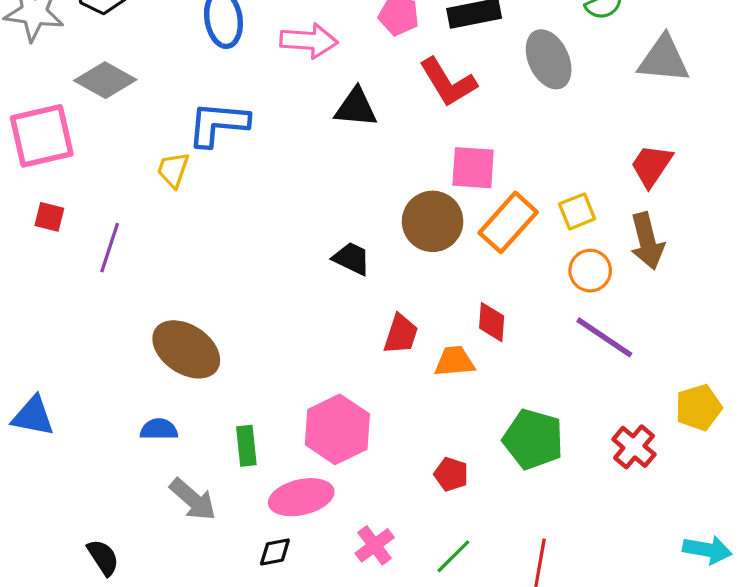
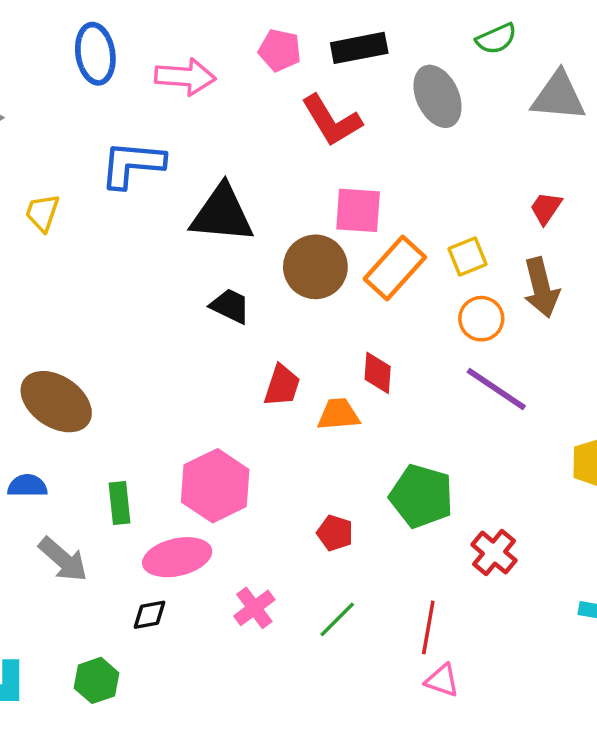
black triangle: (356, 107) -> (222, 214), moved, size x1.4
blue L-shape: (218, 124) -> (132, 164), moved
red trapezoid: (651, 166) -> (546, 208), size x0.7
red cross: (634, 447) -> (494, 553), moved

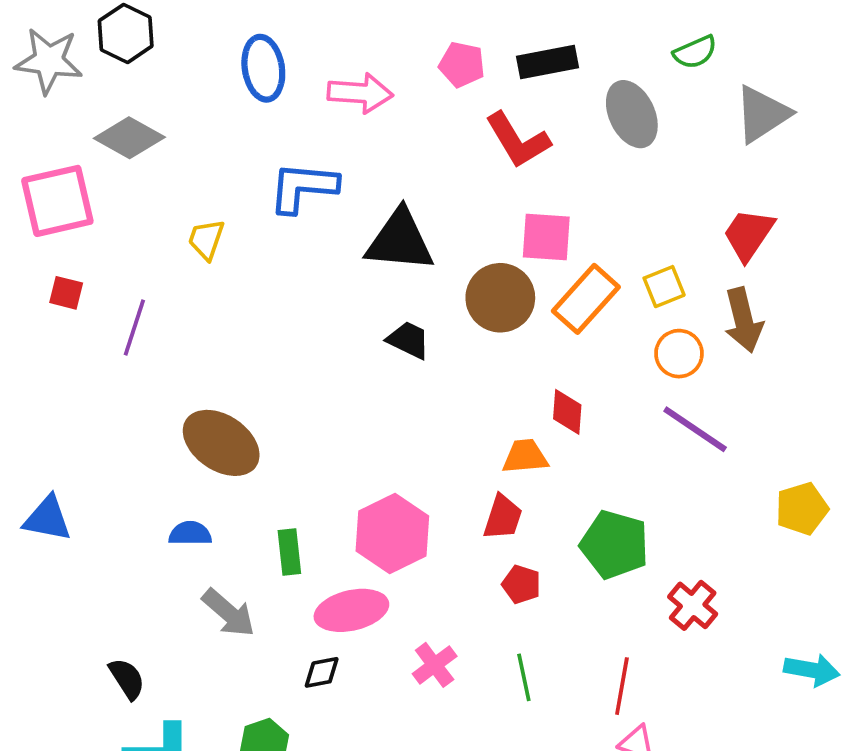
gray triangle: (558, 96) -> (762, 114), turned -38
red trapezoid: (546, 208) -> (748, 234), size x1.5
red trapezoid: (282, 386) -> (503, 517), moved
green line: (337, 619) -> (524, 677), turned -57

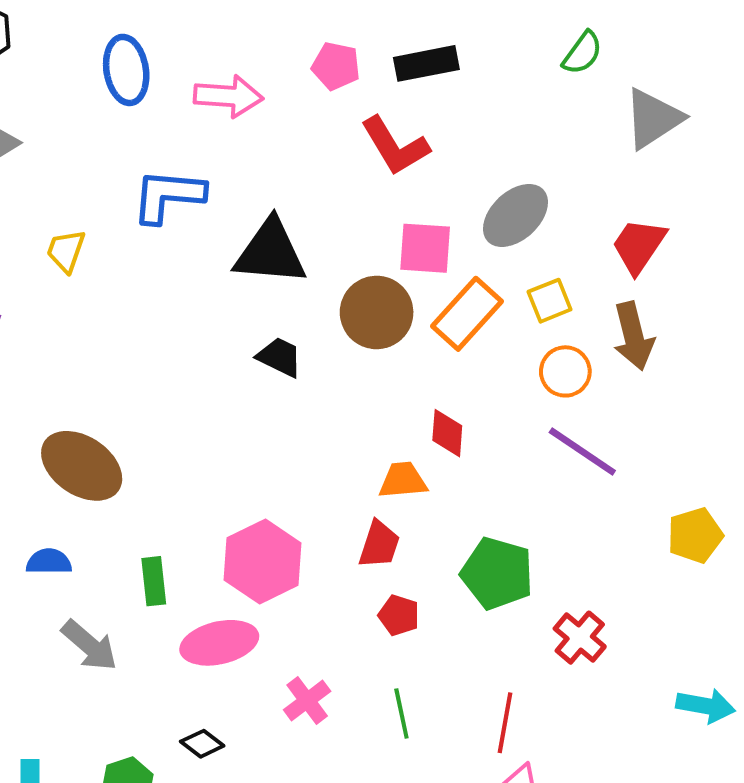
green semicircle: (695, 52) -> (582, 53), turned -30
gray ellipse: (632, 114) -> (516, 215), moved, turned 72
black diamond: (322, 672) -> (202, 744), moved, turned 48

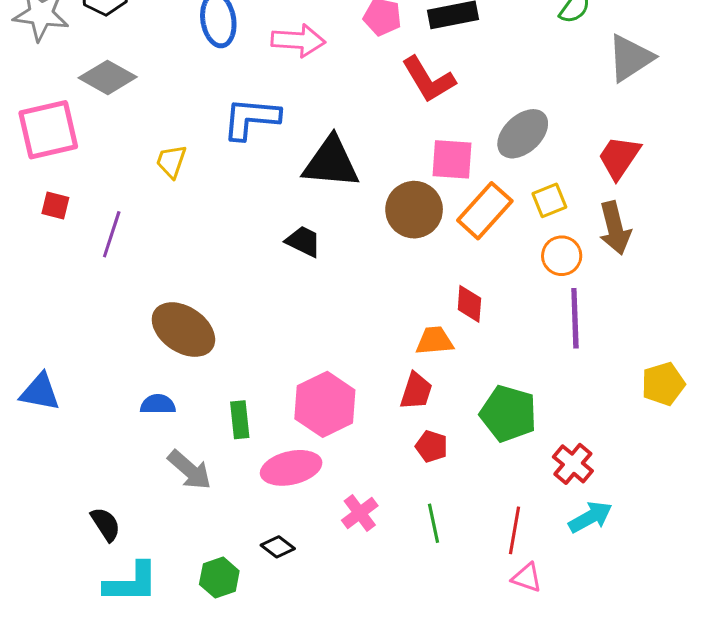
black trapezoid: (280, 357) -> (303, 241), moved
purple line: (582, 451) -> (575, 318), turned 54
cyan arrow: (706, 706) -> (590, 517), moved, turned -39

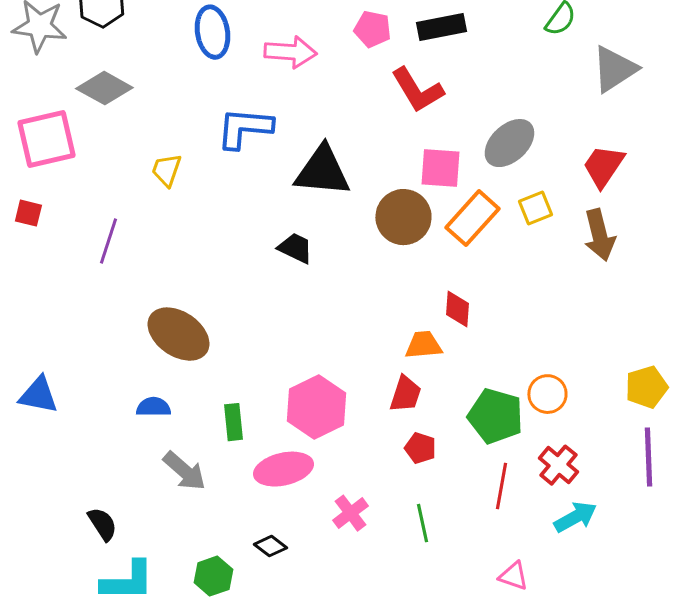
red square: (55, 206) -> (28, 213), moved
orange circle: (562, 256) -> (547, 394), moved
purple line: (575, 318) -> (648, 457), moved
red line: (515, 530) -> (501, 486), moved

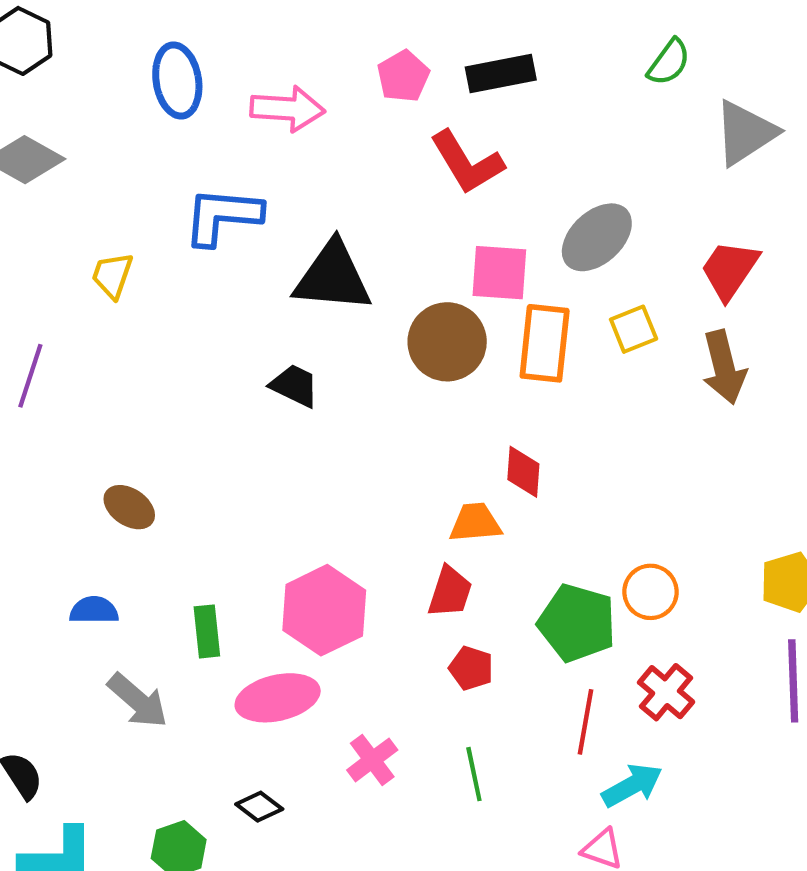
pink pentagon: (372, 29) -> (403, 76), turned 30
orange rectangle: (472, 218) -> (545, 343), turned -36
brown ellipse: (178, 334) -> (129, 507), size x0.6
cyan arrow: (575, 517) -> (632, 785), moved

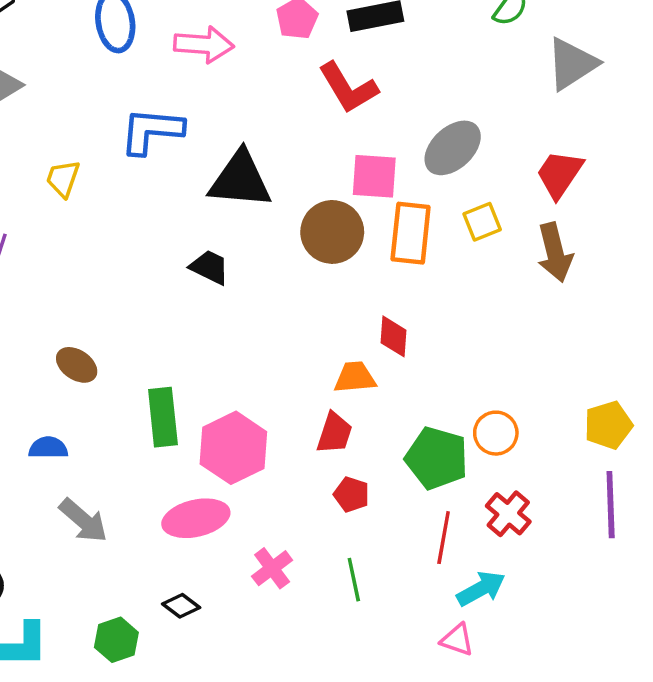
green rectangle: (207, 631) -> (163, 417), moved, size x1.4

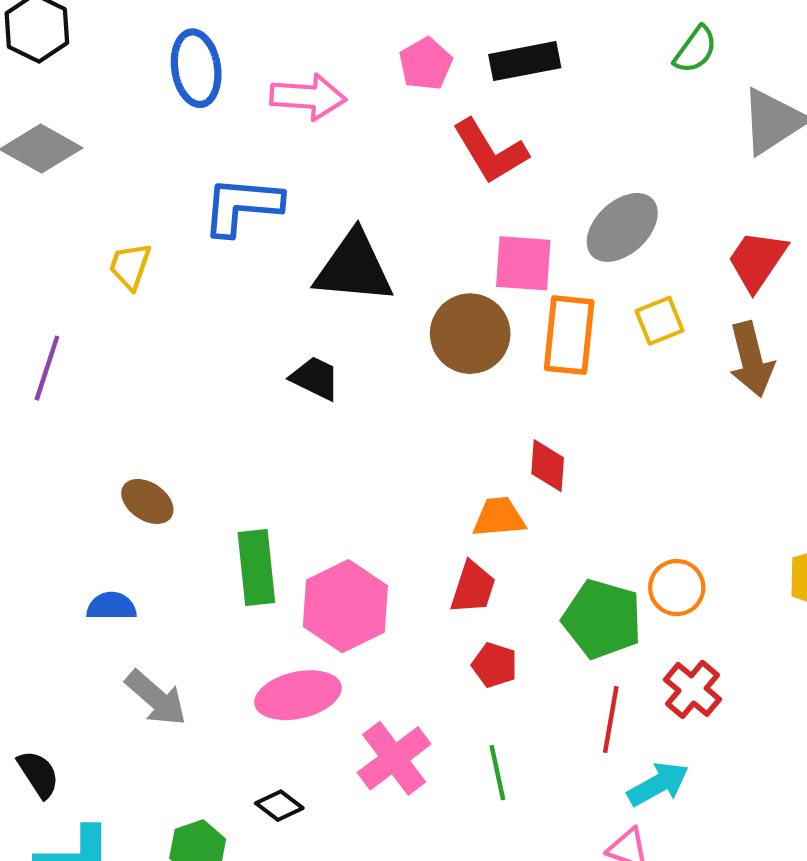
pink cross: (272, 568) -> (394, 758), size x1.4

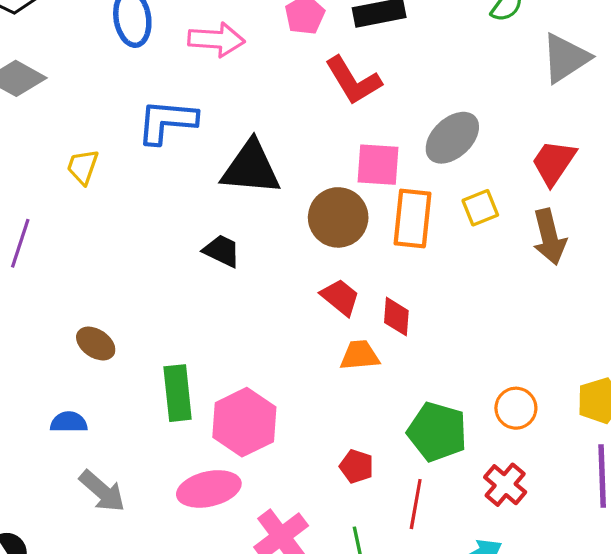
red trapezoid: (473, 588) -> (340, 297), moved, turned -69
orange circle: (677, 588) -> (516, 408), moved
red line: (611, 720) -> (416, 504), moved

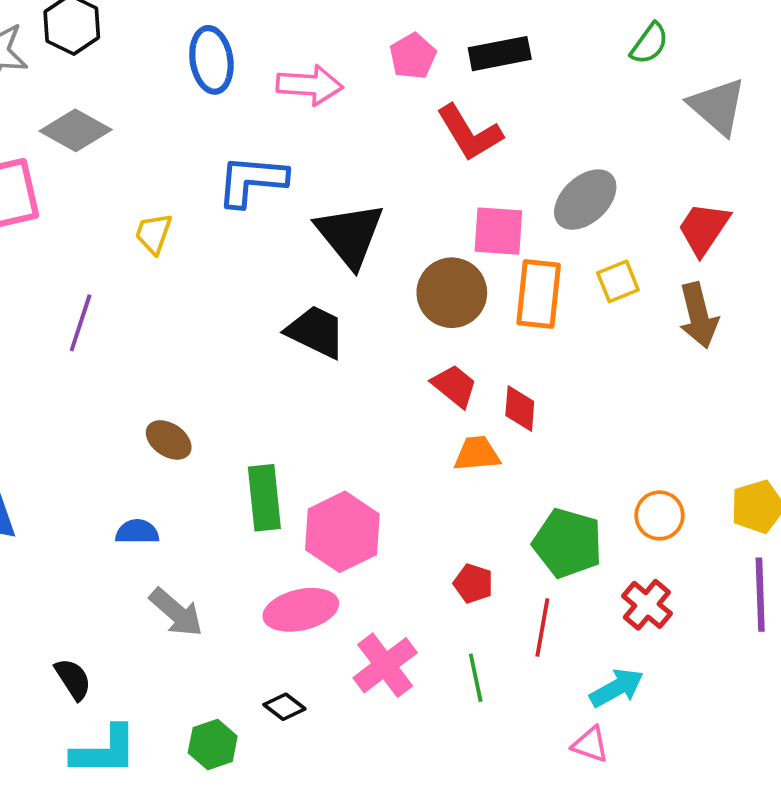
gray triangle: (565, 58) -> (717, 106), turned -46
black triangle: (251, 168) -> (350, 235), turned 46
black trapezoid: (222, 251) -> (316, 332), size x1.4

